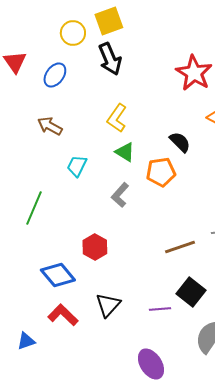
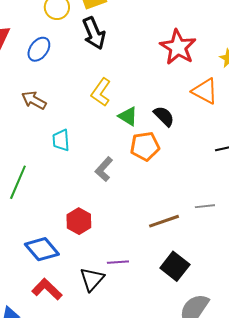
green triangle: (125, 152) -> (128, 116), moved
cyan trapezoid: (77, 166) -> (61, 140), turned -30
purple line: (160, 309) -> (118, 262), moved

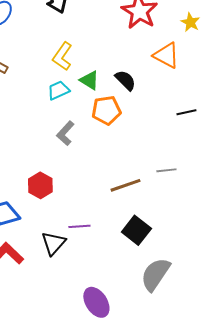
cyan trapezoid: (61, 140) -> (58, 90), moved, turned 70

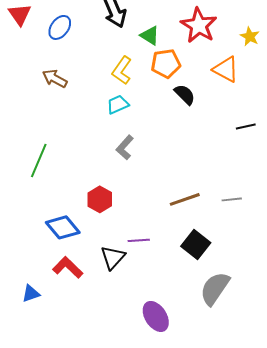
green triangle: (89, 80) -> (150, 35), moved
orange pentagon: (106, 110) -> (166, 63), moved
gray line: (166, 170) -> (232, 199), moved

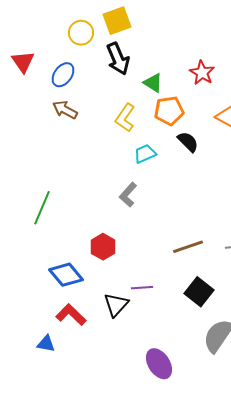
red star: (199, 25) -> (202, 73), size x0.7
brown arrow: (55, 78) -> (65, 110), moved
cyan trapezoid: (118, 104) -> (145, 154), moved
blue triangle: (31, 293) -> (46, 344), moved, turned 30

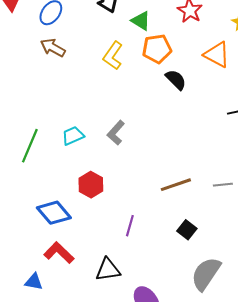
cyan trapezoid: (145, 154) -> (73, 136), moved
purple line: (142, 288) -> (130, 226), turned -70
black square: (199, 292) -> (187, 230), size x0.7
black triangle: (116, 305) -> (108, 270), moved, turned 40

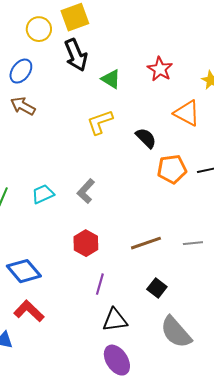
orange pentagon: (157, 49) -> (172, 169), moved
yellow L-shape: (113, 56) -> (100, 122), moved, turned 36
red hexagon: (91, 185) -> (86, 243), moved
black triangle: (108, 270) -> (115, 320), moved
gray semicircle: (206, 274) -> (176, 332), turned -75

